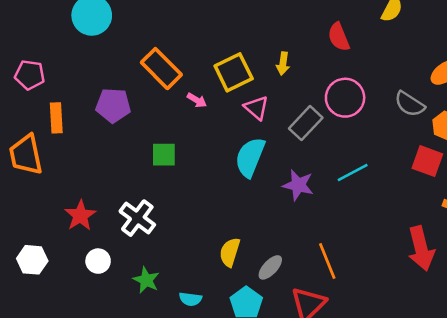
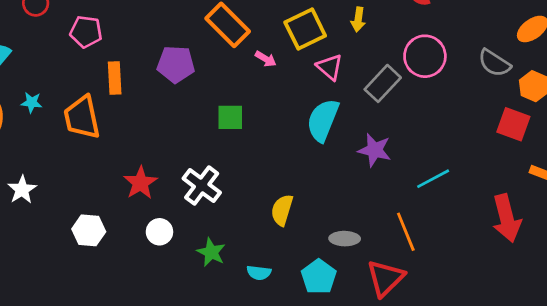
cyan line: (353, 172) -> (433, 179), moved
yellow semicircle: (230, 252) -> (282, 210), moved
gray ellipse: (270, 267) -> (345, 239), turned 48

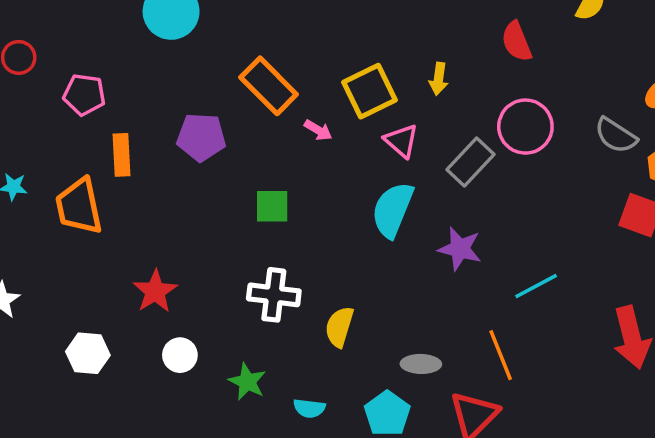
white cross: (202, 186) -> (274, 295), moved, turned -30

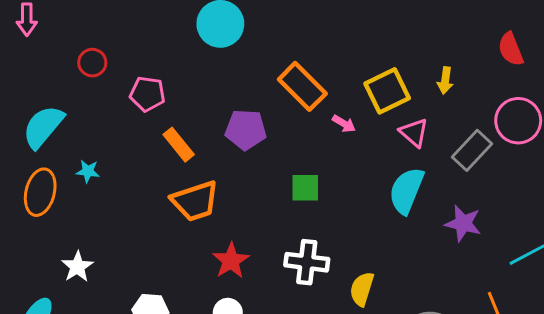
orange rectangle: (121, 155) -> (179, 145), turned -36
orange trapezoid: (79, 206) -> (195, 201), moved, turned -96
red star: (155, 291) -> (231, 261), moved

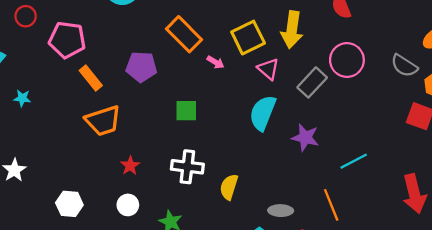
yellow arrow: (445, 80) -> (292, 30), size x1.8
pink pentagon: (147, 94) -> (67, 40), size x1.4
red star: (231, 261) -> (130, 166), size x0.7

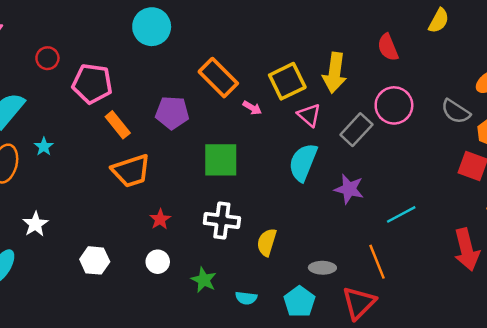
cyan star: (22, 98) -> (44, 147), turned 30
green square: (186, 111) -> (221, 160), size x1.5

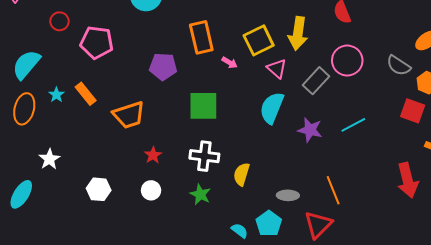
orange rectangle: (218, 78) -> (201, 37), turned 32
orange rectangle: (118, 125) -> (86, 94), moved
cyan line: (401, 214) -> (353, 125), moved
green star: (204, 280) -> (200, 194), moved
cyan semicircle: (246, 298) -> (240, 231), moved, turned -150

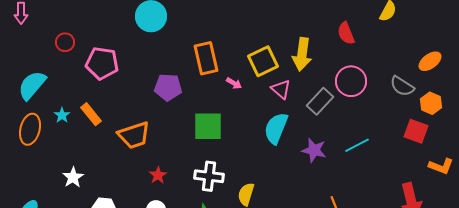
white star: (49, 159) -> (73, 177), moved

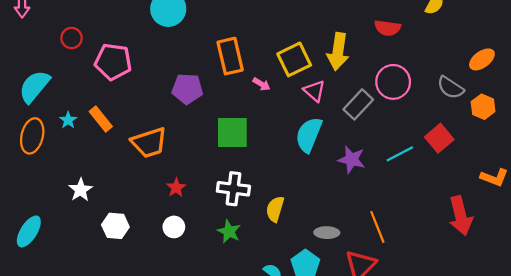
red semicircle: (346, 33) -> (387, 28), turned -60
red square: (416, 131) -> (439, 138), moved, turned 30

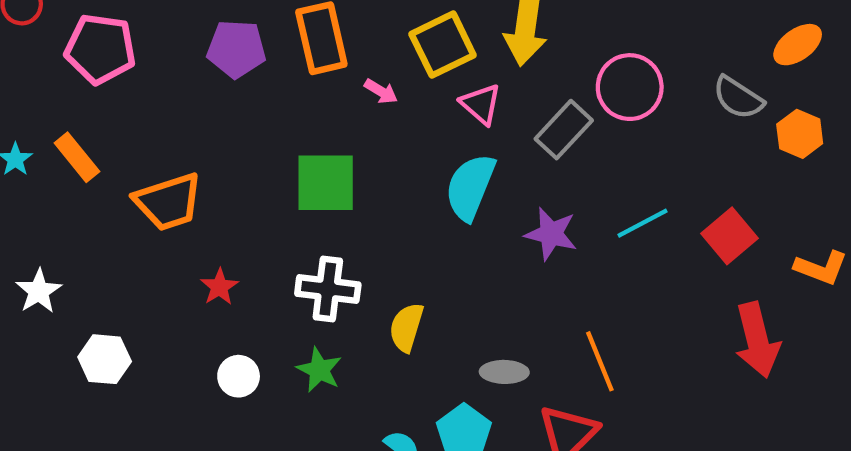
purple pentagon: (187, 89) -> (236, 49), moved
red square: (439, 138) -> (730, 236), moved
white circle: (174, 227) -> (239, 376), moved

